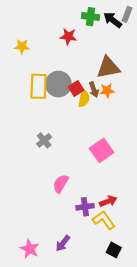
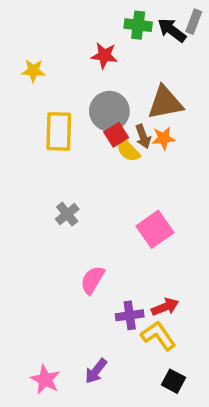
gray circle: (58, 84) -> (109, 111), moved
yellow semicircle: (84, 98) -> (128, 150), turned 126

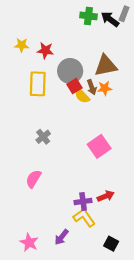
red star: (104, 55) -> (45, 50), moved
pink semicircle: (93, 280) -> (33, 179), moved
yellow L-shape: (158, 336) -> (84, 218), moved

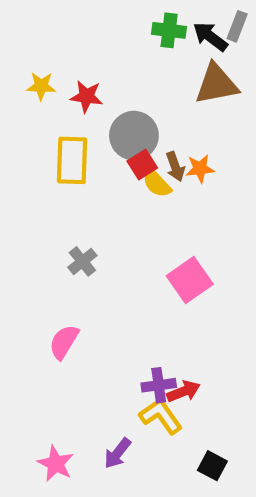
brown triangle: (106, 66) -> (216, 84), moved
red arrow: (106, 196) -> (183, 391), moved

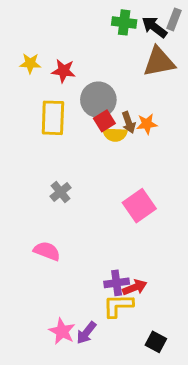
yellow semicircle: (157, 183) -> (115, 134), turned -45
pink semicircle: (64, 342) -> (47, 251), turned 80
yellow L-shape: (161, 416) -> (118, 306), turned -56
pink star: (56, 464) -> (62, 331), moved

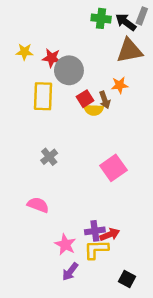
gray circle: (98, 100) -> (69, 70), moved
orange star: (147, 124) -> (120, 85), moved
pink star: (62, 331) -> (65, 244), moved

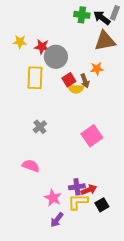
black square: (127, 279) -> (102, 205), moved, turned 32

